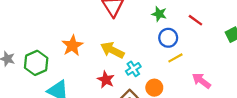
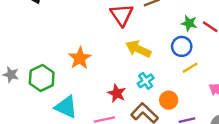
green star: (159, 14) -> (189, 23), moved
yellow arrow: (112, 50) -> (138, 49), moved

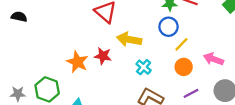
red star: (117, 93) -> (103, 56), moved
orange circle: (169, 100) -> (184, 67), moved

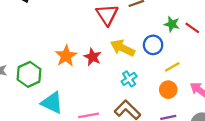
blue circle: (169, 27) -> (153, 45), moved

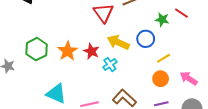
red line: (192, 28) -> (181, 13), moved
green hexagon: (29, 74) -> (37, 49), moved
cyan cross: (129, 79) -> (110, 64), moved

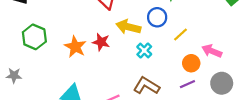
green hexagon: (37, 49) -> (34, 37), moved
cyan cross: (110, 64) -> (144, 51), moved
orange circle: (161, 79) -> (191, 63), moved

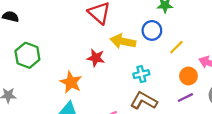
orange star: (75, 47) -> (71, 82), moved
cyan cross: (144, 51) -> (141, 74), moved, turned 35

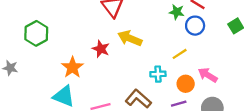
blue circle: (152, 30) -> (195, 26), moved
cyan cross: (141, 74) -> (158, 74), moved

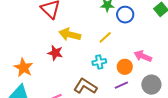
red star: (101, 49) -> (55, 53), moved
yellow line: (180, 54) -> (105, 37), moved

